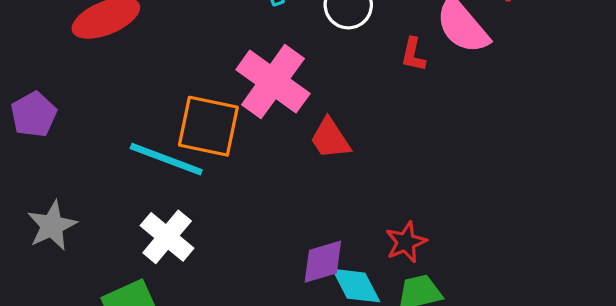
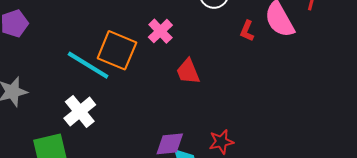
pink cross: (273, 82) -> (160, 31), size x0.6

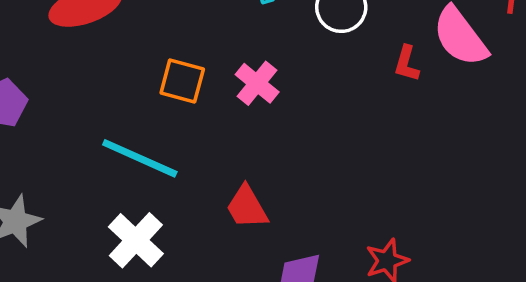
orange square: (117, 50) -> (182, 81), moved, size x0.7
red trapezoid: (188, 71) -> (247, 207), moved

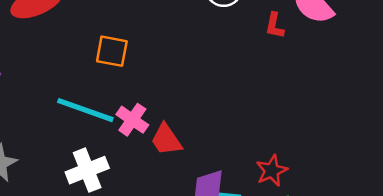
pink cross: (257, 83) -> (132, 120), moved
white cross: (136, 240) -> (87, 170), turned 30

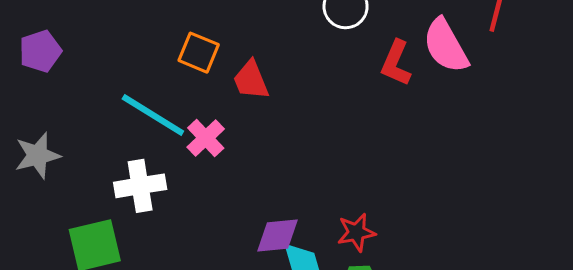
red L-shape: (275, 26) -> (396, 63), size x1.4
red trapezoid: (166, 140) -> (251, 80), moved

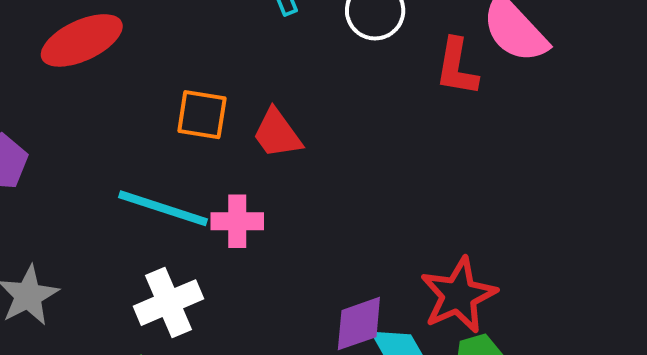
pink cross: (206, 138) -> (237, 221), turned -33
red star: (356, 232) -> (459, 295), size x1.5

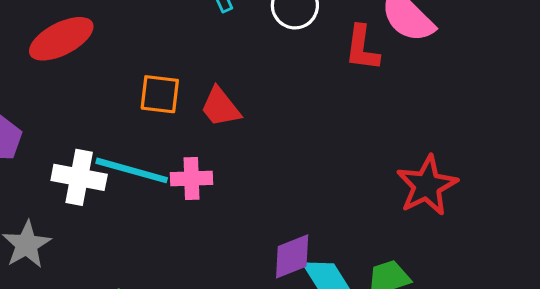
red star: (459, 295) -> (427, 186), moved
white cross: (168, 303) -> (79, 177), moved, turned 36

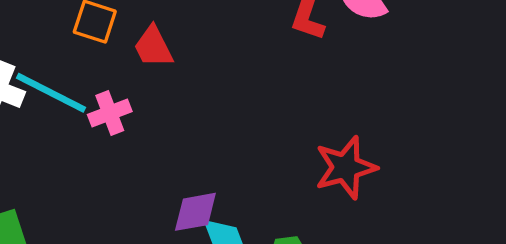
pink cross: (191, 179) -> (110, 113), turned -30

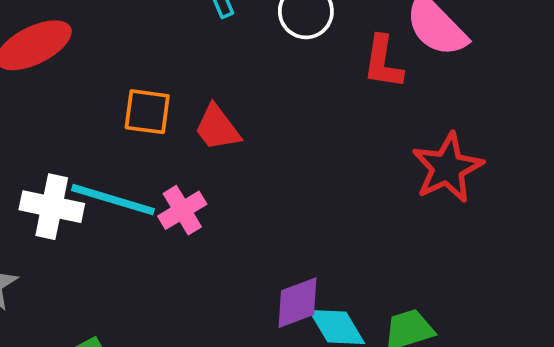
red star: (346, 167) -> (447, 168), moved

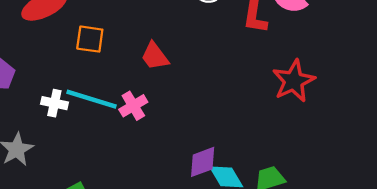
orange square: (147, 112) -> (90, 39), moved
white cross: (52, 207) -> (54, 103), size x0.7

